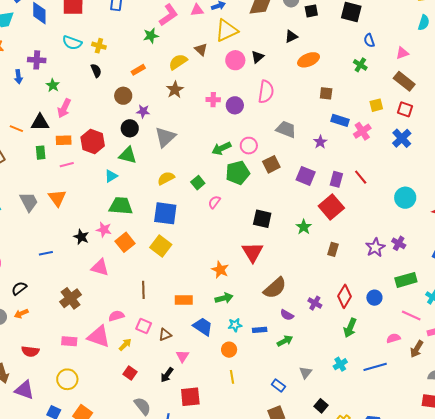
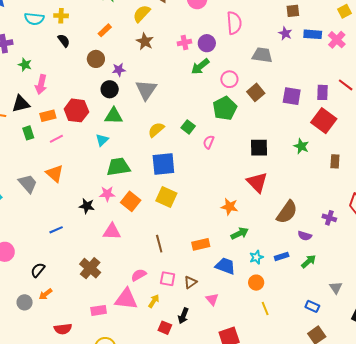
purple star: (320, 142) -> (285, 33), moved
green arrow: (221, 148) -> (200, 66), moved
black arrow: (167, 375) -> (183, 316), moved

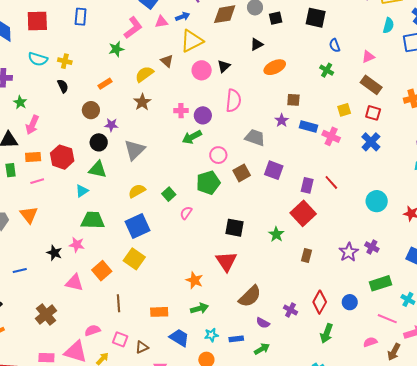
pink cross: (337, 40) -> (331, 136), turned -30
purple square: (292, 96) -> (274, 170), moved
blue square: (163, 164) -> (138, 226), turned -30
orange square: (131, 201) -> (102, 271), moved

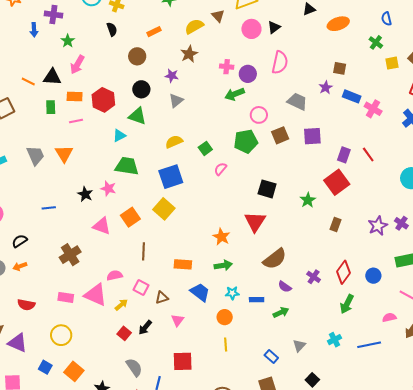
orange ellipse: (275, 67) -> (338, 24), moved
yellow square: (344, 110) -> (392, 63), moved
purple star: (111, 125) -> (172, 76), moved
gray triangle: (134, 150) -> (176, 101), size x0.7
purple square: (274, 170) -> (312, 136), turned -30

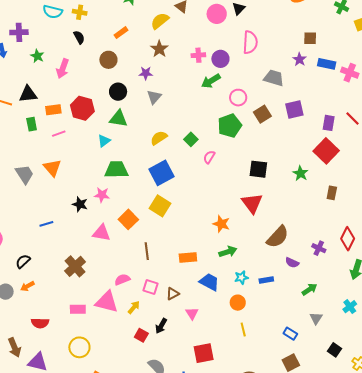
pink arrow: (77, 65) -> (63, 69), moved
green arrow: (281, 312) -> (310, 289), moved

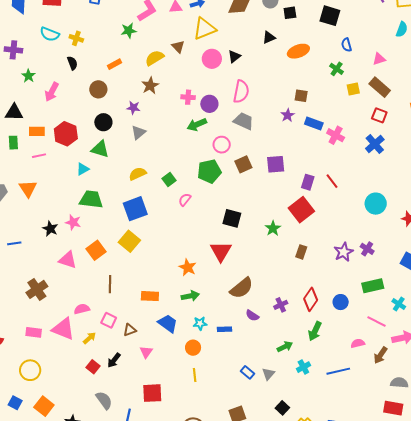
gray trapezoid: (274, 78) -> (244, 121), moved
purple cross: (319, 248) -> (281, 305), turned 32
green arrow: (310, 289) -> (285, 347), moved
blue rectangle: (290, 334) -> (247, 372), moved

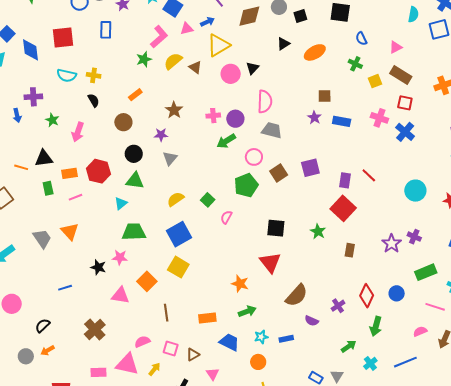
yellow semicircle: (155, 58) -> (173, 61), moved
pink cross: (336, 135) -> (379, 118), moved

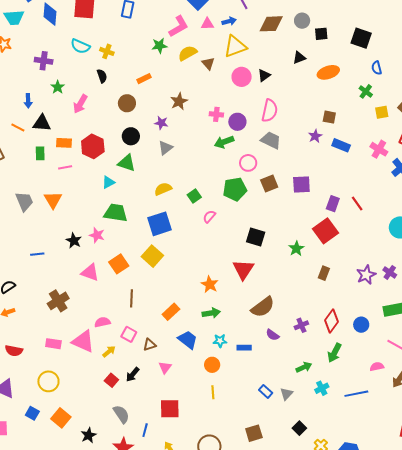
blue arrow: (17, 115) -> (28, 101), moved
orange rectangle: (207, 318) -> (171, 312), turned -48

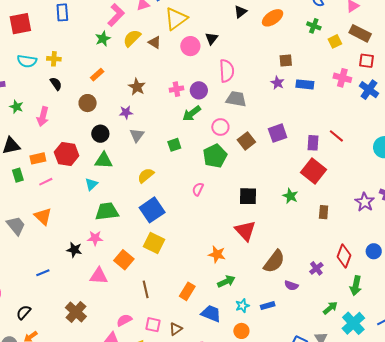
green square: (194, 196) -> (174, 145), moved, turned 32
cyan cross: (322, 388) -> (353, 323), size x1.6

